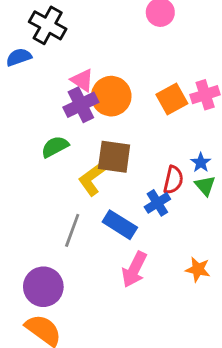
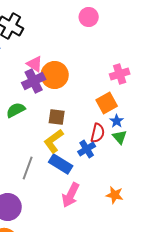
orange square: (172, 99) -> (107, 103), moved
brown square: (114, 157) -> (57, 117), size x0.7
yellow L-shape: (92, 178) -> (54, 141), moved

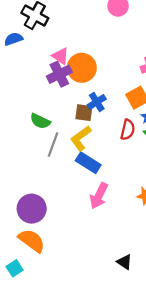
green semicircle: (16, 110) -> (40, 121), moved, turned -126
blue cross: (87, 149) -> (97, 102), moved
gray line: (28, 168) -> (53, 145), moved

